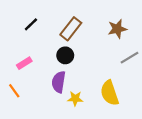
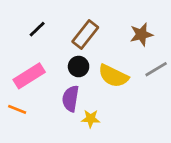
pink rectangle: (24, 63) -> (29, 76), size x1.6
orange line: (14, 91) -> (17, 109), turned -32
yellow semicircle: (110, 93) -> (113, 76), moved, turned -45

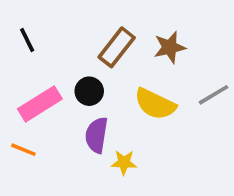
black line: (37, 29) -> (27, 40), moved, turned -72
brown star: (141, 34) -> (170, 47), moved
black circle: (79, 67) -> (89, 91), moved

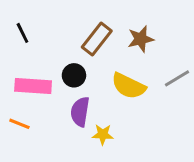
pink rectangle: (40, 104) -> (33, 86), turned 36

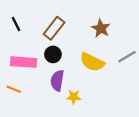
brown rectangle: (97, 39) -> (54, 28), moved
brown star: (141, 39) -> (101, 28), turned -30

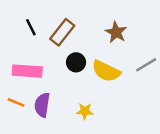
black line: (16, 24) -> (31, 27), moved
black circle: (53, 54) -> (76, 62), moved
purple semicircle: (57, 81) -> (42, 105), moved

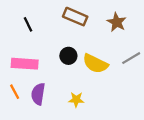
brown rectangle: (62, 32) -> (75, 17), moved, turned 75
brown star: (116, 32) -> (117, 22), moved
orange line: (16, 102) -> (15, 92), turned 40

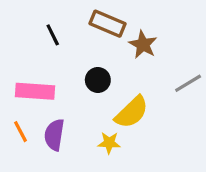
brown star: (117, 22) -> (143, 45), moved
black line: (28, 24) -> (53, 35), moved
yellow semicircle: (95, 64) -> (132, 112), moved, turned -70

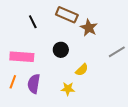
yellow semicircle: (132, 112) -> (82, 70), size x0.6
orange line: (21, 132) -> (13, 82), turned 48

